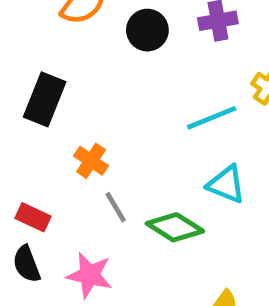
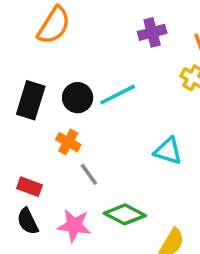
black circle: (147, 30) -> (78, 98), moved
cyan line: (212, 118) -> (118, 95), moved
green diamond: (175, 227) -> (125, 214), moved

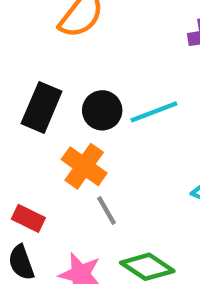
orange cross: (68, 142) -> (84, 166), size x1.4

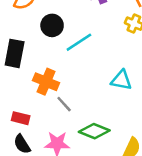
black circle: (102, 110) -> (52, 25), moved

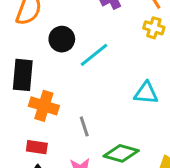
orange cross: (46, 82) -> (44, 106), moved
gray line: (64, 104) -> (84, 126), turned 30

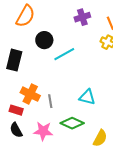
cyan triangle: (146, 93) -> (87, 97), moved
orange cross: (44, 106) -> (30, 94), moved

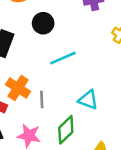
cyan line: (64, 54) -> (63, 58), moved
green diamond: (72, 123) -> (66, 130), turned -75

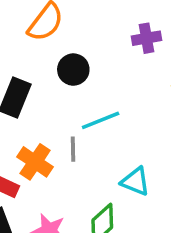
gray line: (42, 99) -> (73, 149), moved

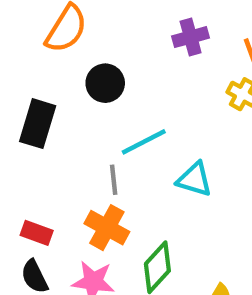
orange cross: (35, 162) -> (107, 228), moved
cyan triangle: (135, 181) -> (195, 179), moved

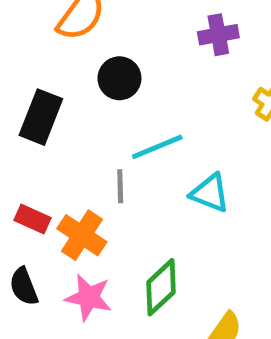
orange cross: (107, 228) -> (82, 235), moved
red rectangle: (37, 233) -> (33, 219), moved

